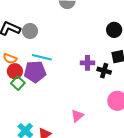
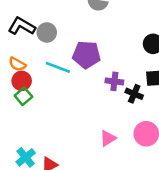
purple pentagon: (35, 72) -> (86, 55), moved
pink triangle: (77, 116) -> (108, 138), moved

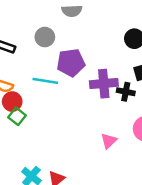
gray circle: (47, 32) -> (45, 37), moved
purple cross: (114, 81) -> (104, 84), size x1.5

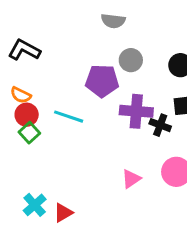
gray circle: (45, 37) -> (131, 60), moved
cyan line: (45, 81) -> (69, 117), moved

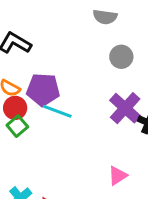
purple pentagon: (102, 81) -> (43, 90), moved
purple cross: (136, 111) -> (125, 108), turned 36

